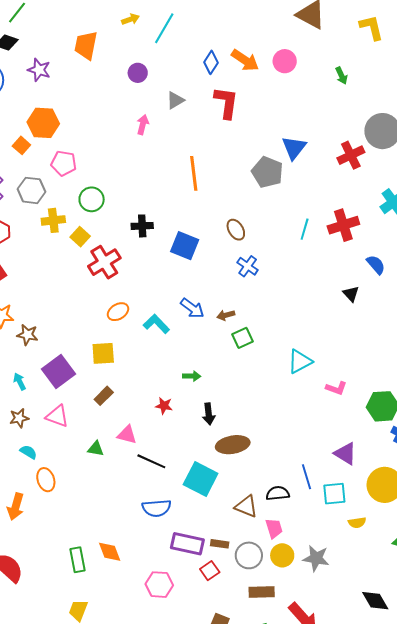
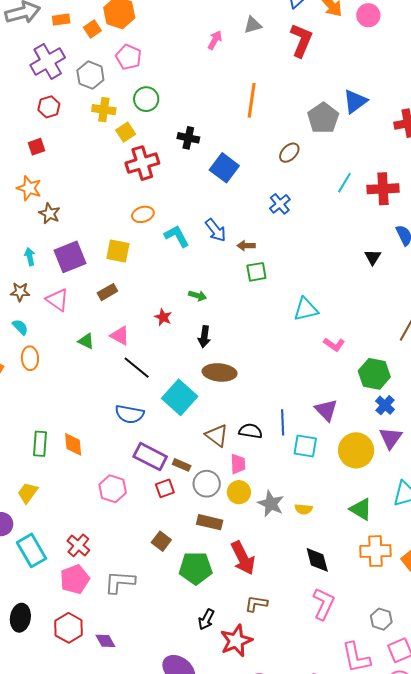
brown ellipse: (236, 230) -> (289, 153), moved, turned 60
yellow semicircle: (357, 523) -> (304, 509), moved

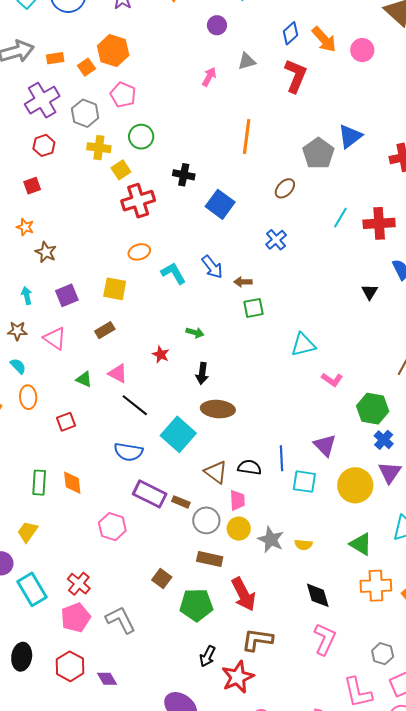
orange star: (29, 188) -> (25, 227), size x0.7
purple square: (70, 257) -> (67, 295), size x0.7
red square: (165, 488) -> (66, 422), moved
gray L-shape: (120, 582) -> (121, 620), turned 60
brown L-shape: (256, 604) -> (257, 640), size x1.4

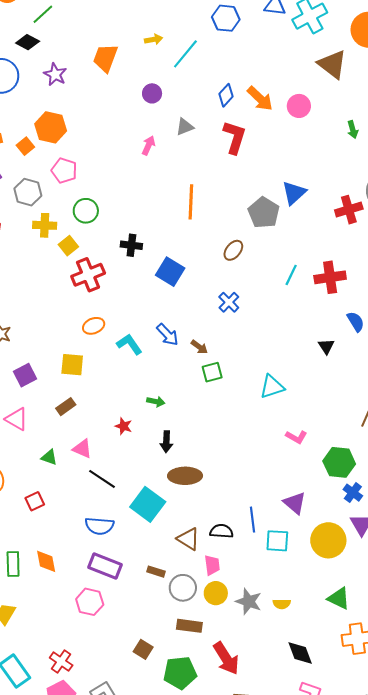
brown arrow: (243, 282) -> (199, 347), turned -138
cyan triangle: (303, 345) -> (272, 387), moved
purple rectangle: (150, 494) -> (105, 566), moved

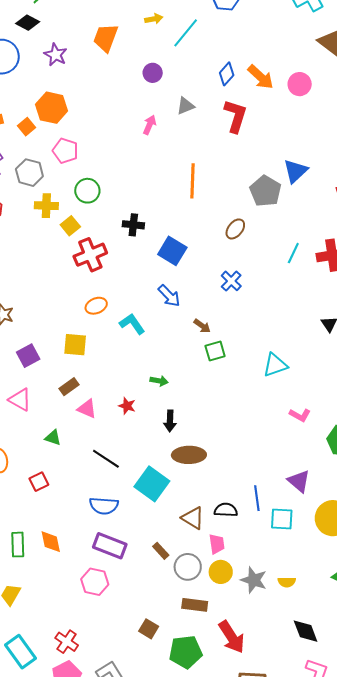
blue arrow: (167, 335) -> (169, 296), moved
pink triangle: (82, 449) -> (87, 409), moved
brown rectangle: (156, 572) -> (161, 551), turned 30

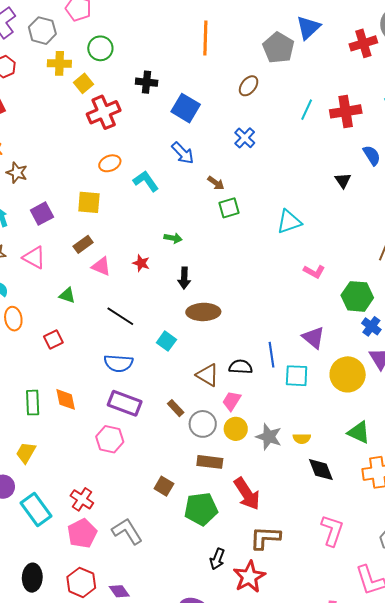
cyan square: (152, 484) -> (166, 341), size x0.6
pink trapezoid: (217, 544) -> (232, 401), turned -140
black diamond: (306, 631) -> (321, 470), moved

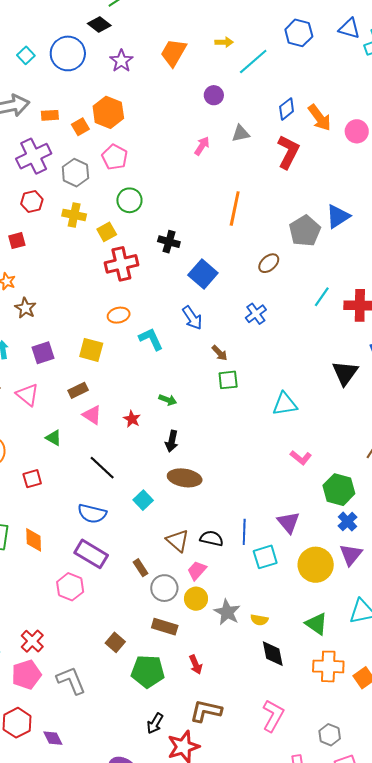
yellow cross: (59, 63) -> (74, 215), moved
black triangle: (343, 180) -> (345, 373), size x1.6
cyan square: (297, 376) -> (265, 557), turned -30
red arrow: (247, 494) -> (196, 665), size x0.6

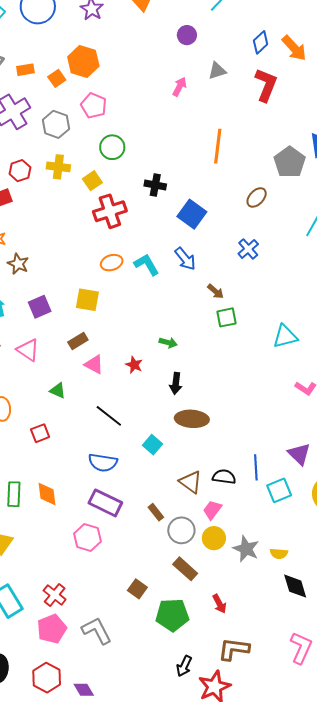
red hexagon: (32, 202) -> (20, 171), moved
cyan L-shape: (151, 339) -> (147, 265), moved
brown rectangle: (165, 627) -> (185, 569), turned 30

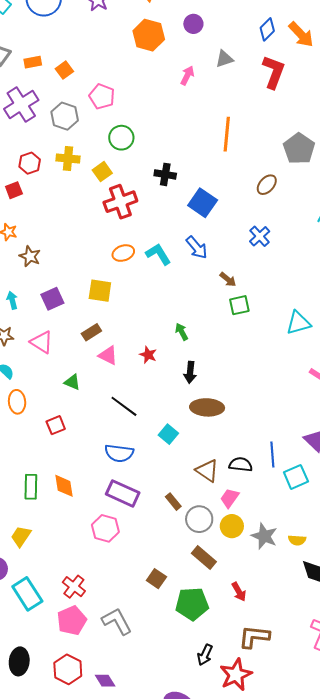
orange hexagon: (83, 62) -> (149, 35), moved
green arrow: (168, 343) -> (182, 332), turned -132

